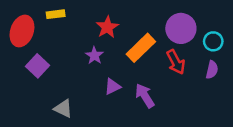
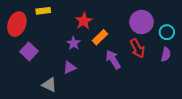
orange rectangle: (141, 48) -> (100, 37), moved, size x0.7
purple triangle: (112, 87) -> (70, 68), moved
purple arrow: (145, 96) -> (113, 59), moved

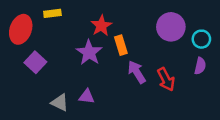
orange rectangle: (100, 37) -> (121, 45), turned -63
purple star: (74, 43) -> (89, 53), size x1.5
red arrow: (137, 48) -> (166, 79), moved
purple triangle: (70, 68) -> (87, 96), moved, turned 32

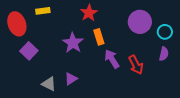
red star: (101, 26) -> (89, 13), moved
red ellipse: (21, 29) -> (17, 24), turned -40
purple triangle: (87, 96) -> (71, 79), turned -40

